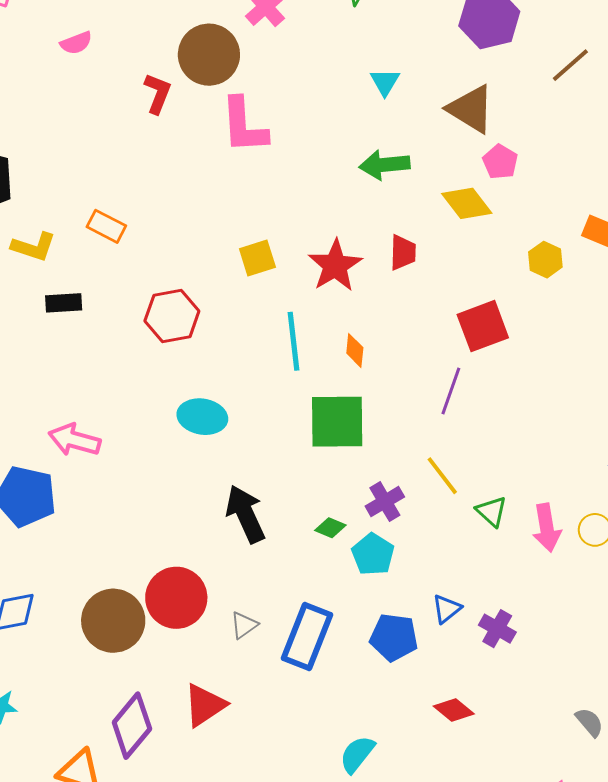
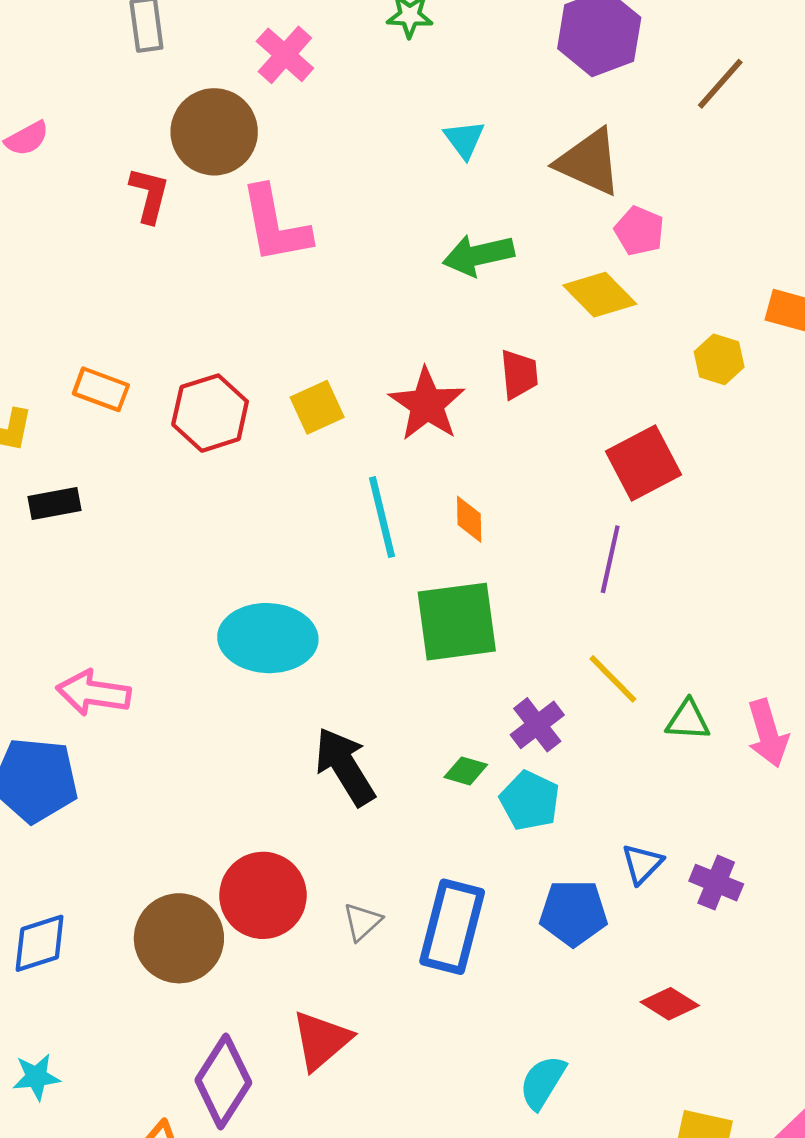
red hexagon: (172, 316) -> (210, 413), moved
cyan ellipse: (202, 417) -> (268, 638), size x1.4
green triangle: (492, 511) -> (688, 720), turned -32

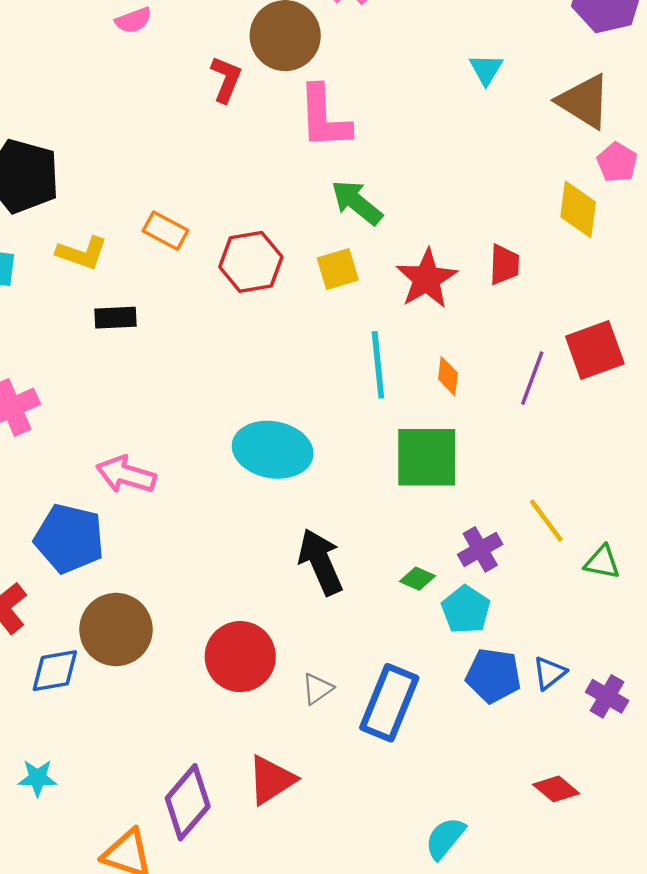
green arrow: (478, 255) -> (357, 202), moved, turned 44
yellow diamond: (600, 295) -> (578, 209), turned 44
purple line: (610, 559) -> (532, 378), moved
blue pentagon: (573, 913) -> (493, 676), moved
brown circle: (179, 938) -> (116, 630), moved

